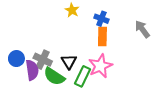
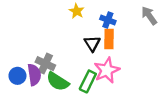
gray arrow: (142, 29) -> (149, 16), moved
blue circle: (16, 59) -> (17, 76), moved
black triangle: (69, 62) -> (92, 43), moved

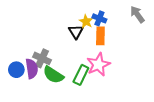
yellow star: (77, 11) -> (86, 21), moved
black triangle: (92, 43) -> (76, 32), moved

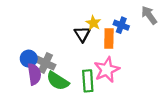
blue cross: (99, 18) -> (121, 25), moved
blue circle: (16, 70) -> (29, 59), moved
green rectangle: (81, 75) -> (88, 81), turned -30

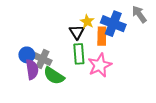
blue cross: (121, 25) -> (113, 24), size x1.6
green rectangle: (88, 81) -> (79, 54), moved

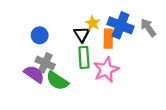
gray arrow: (139, 14) -> (148, 28), moved
blue circle: (27, 55) -> (40, 35), moved
purple semicircle: (32, 69) -> (34, 74), turned -48

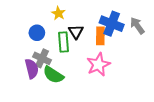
yellow star: (93, 23) -> (58, 13), moved
green rectangle: (84, 57) -> (64, 42), moved
purple semicircle: (34, 74) -> (32, 69), turned 42

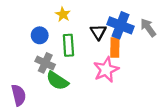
black triangle: (76, 32) -> (98, 32), moved
orange rectangle: (100, 36) -> (115, 47), moved
purple semicircle: (32, 69) -> (19, 95), moved

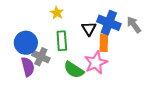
blue circle: (40, 35) -> (26, 43), moved, size x1.5
green semicircle: (57, 81) -> (74, 70), moved
purple semicircle: (19, 95) -> (28, 67), moved

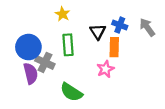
blue cross: (109, 23) -> (120, 25), size x0.6
pink star: (96, 63) -> (105, 69), size x0.7
green semicircle: (74, 70) -> (71, 92), moved

